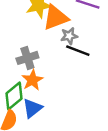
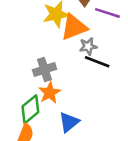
blue triangle: (32, 108) -> (69, 122), moved

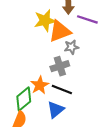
black line: (97, 62) -> (62, 89), moved
gray cross: (44, 70) -> (60, 66), moved

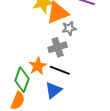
green diamond: (24, 99) -> (22, 80), turned -30

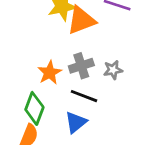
gray star: (69, 28) -> (113, 70), moved
orange star: (38, 66) -> (50, 73), moved

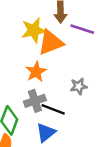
gray cross: (81, 66) -> (35, 101), moved
orange star: (50, 73) -> (36, 72), moved

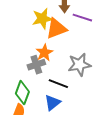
gray star: (79, 86) -> (79, 65), size x1.6
gray cross: (35, 101) -> (36, 65), moved

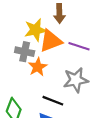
purple line: (82, 18) -> (79, 46), moved
gray cross: (36, 65) -> (25, 52), moved, turned 30

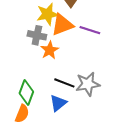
gray star: (76, 80) -> (88, 84), moved

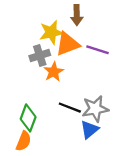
gray cross: (37, 35) -> (40, 56), turned -30
blue triangle: (58, 103) -> (89, 130), moved

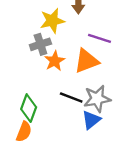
orange triangle: (67, 44) -> (86, 61), moved

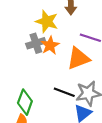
yellow star: (52, 21) -> (47, 21), turned 30
orange star: (55, 61) -> (50, 45), moved

